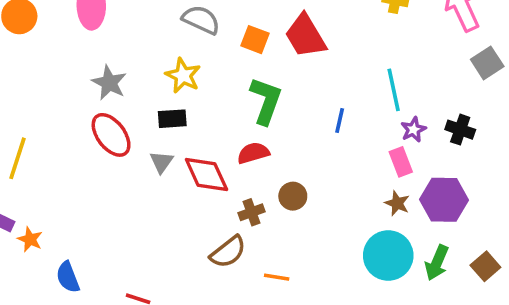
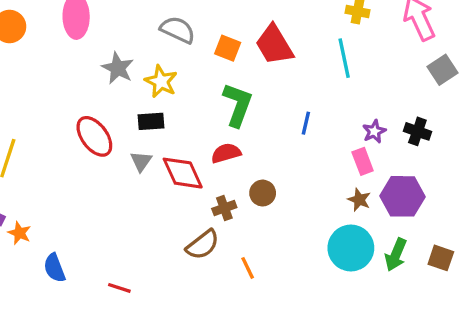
gray star: (109, 83) -> (118, 68), moved
cyan line: (394, 90) -> (344, 58), moved
brown square: (485, 266) -> (441, 258), turned -30
orange line: (277, 277) -> (248, 268), turned 55

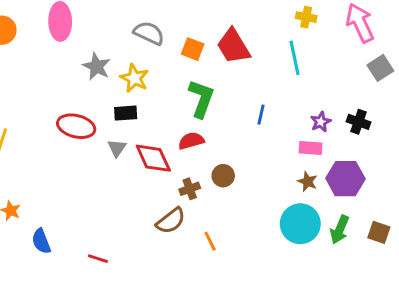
red ellipse: (94, 136) -> (76, 126), turned -39
pink rectangle: (363, 161) -> (310, 148), turned -65

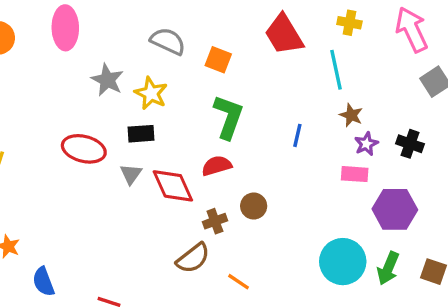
red trapezoid: (233, 46) -> (284, 35), moved
brown star: (308, 182) -> (351, 115), moved
orange line: (210, 241) -> (238, 282), turned -30

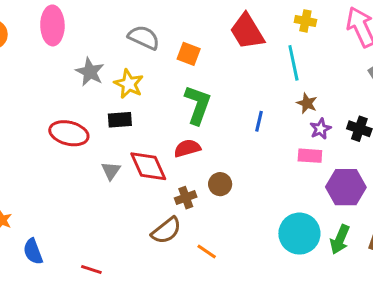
gray triangle: (131, 174) -> (111, 171), moved

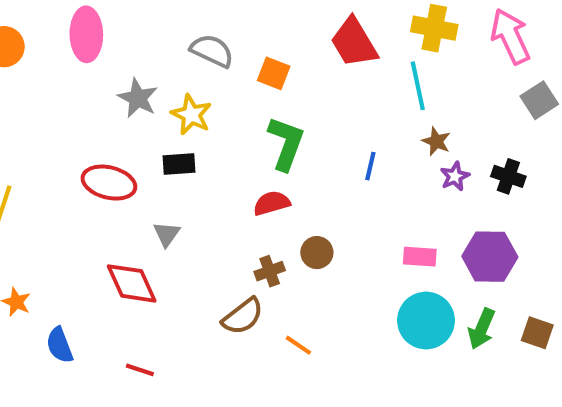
yellow cross: (305, 21) -> (434, 28), size x1.5
pink rectangle: (310, 156) -> (420, 257), moved
red diamond: (148, 166) -> (132, 283), moved

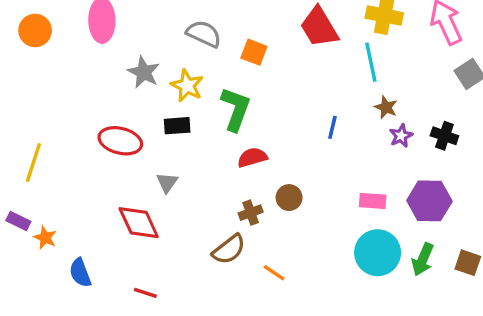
green L-shape: (286, 143) -> (236, 109), moved

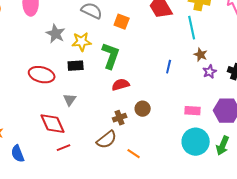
yellow star: (187, 86) -> (82, 42), turned -30
red line: (145, 293) -> (64, 148), moved, turned -40

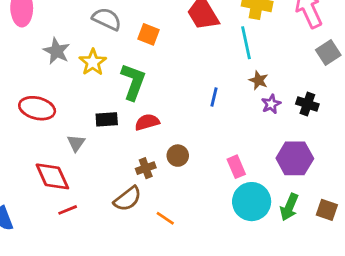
yellow star: (82, 42) -> (93, 62), turned -30
black rectangle: (76, 66) -> (107, 119), moved
pink rectangle: (193, 111) -> (236, 167), moved, turned 63

